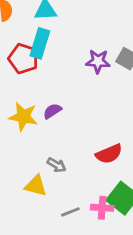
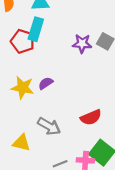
gray arrow: (56, 165) -> (49, 126), size x1.5
yellow triangle: (36, 186) -> (21, 143), moved

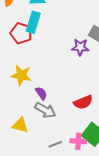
purple star: (82, 44) -> (80, 47), moved
purple semicircle: (46, 83) -> (41, 93), moved, turned 88

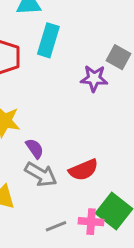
cyan rectangle: (33, 22) -> (48, 40), moved
red semicircle: (83, 102) -> (83, 170), moved

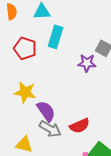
purple semicircle: (35, 148) -> (46, 111), size x1.5

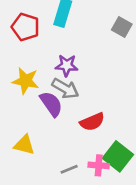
purple star: (87, 63) -> (67, 65), moved
gray arrow: (50, 129) -> (65, 89), moved

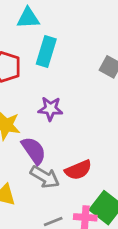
gray arrow: (65, 89) -> (45, 177), moved

